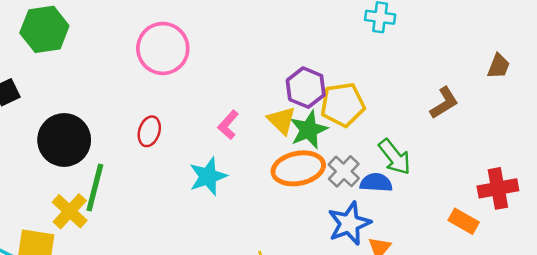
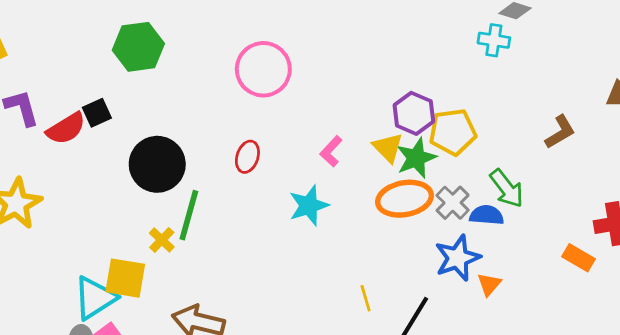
yellow cross: (70, 211) -> (162, 240), size x0.7

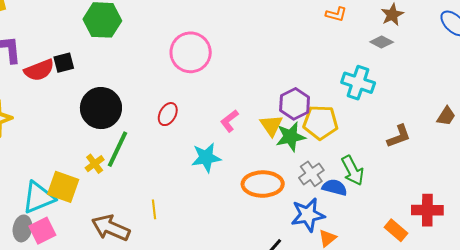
cyan cross: (494, 40) -> (358, 83), moved, size x1.4
orange ellipse: (405, 199) -> (263, 184), moved
yellow line: (366, 298) -> (154, 209), moved

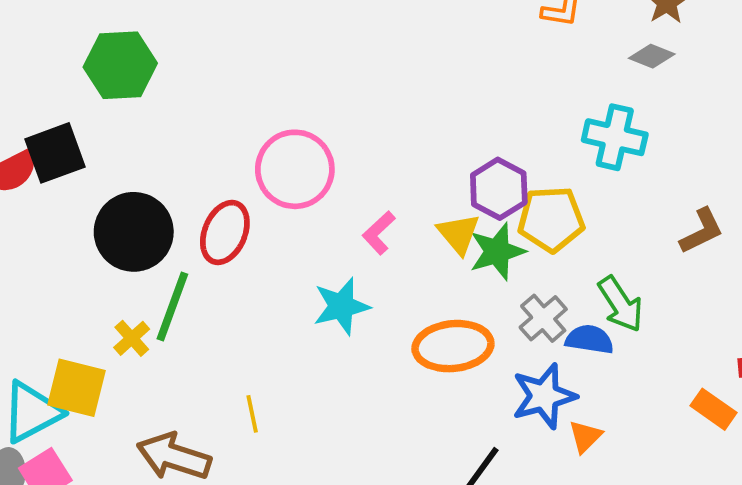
pink circle: (191, 52) -> (295, 169), moved
black square: (64, 63) -> (55, 153), size x1.5
red ellipse: (168, 114) -> (225, 232), moved, size x1.4

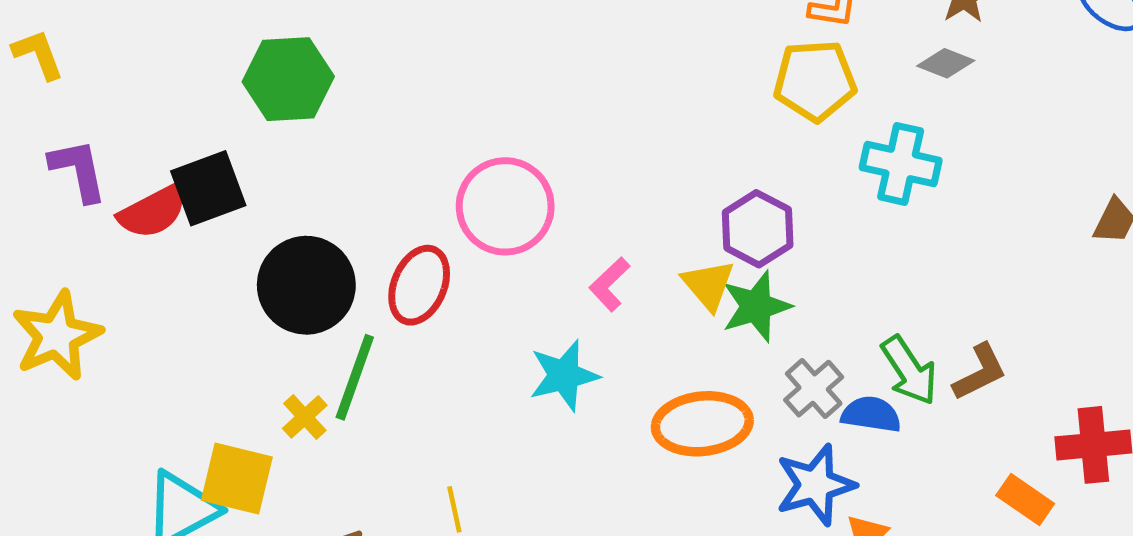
yellow pentagon: (551, 219) -> (815, 81), moved
brown L-shape: (702, 231) -> (980, 372), moved

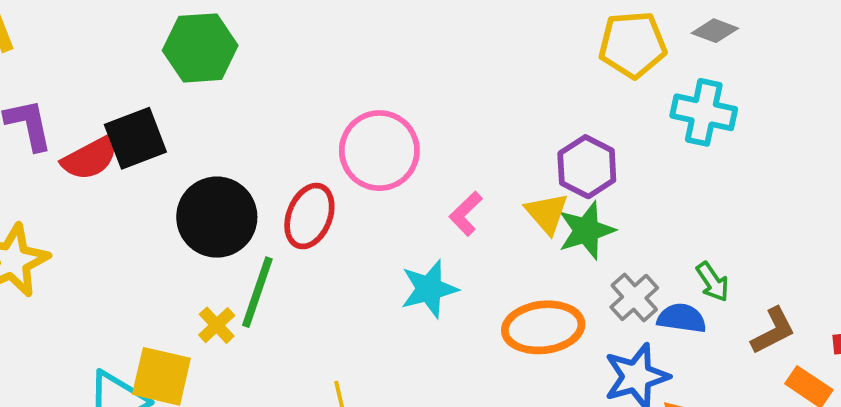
gray diamond: (946, 63) -> (715, 31), moved
green arrow: (909, 370) -> (713, 282), size x0.7
brown L-shape: (980, 372) -> (773, 331), moved

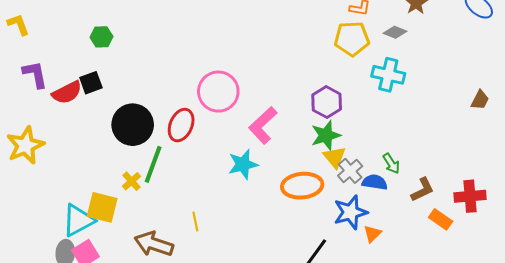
green hexagon: (200, 48) -> (101, 37), moved, size x0.6
black square: (135, 138) -> (91, 83), size x0.7
yellow triangle: (547, 213) -> (335, 157), moved
pink L-shape: (466, 214) -> (263, 125), size x1.6

